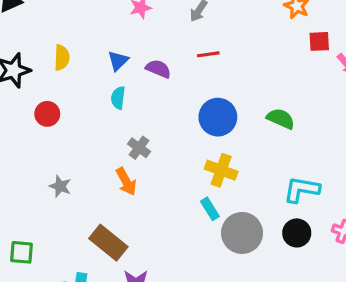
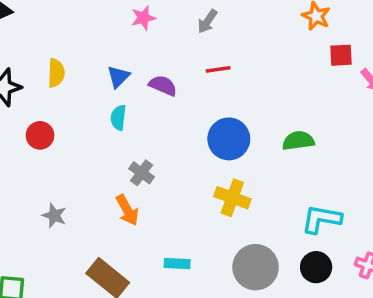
green semicircle: (281, 119) -> (298, 141), turned -32
cyan rectangle: (210, 209) -> (177, 264), moved, turned -55

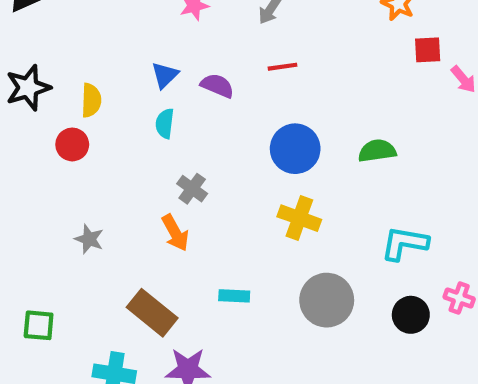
yellow semicircle: (56, 73) -> (91, 100), moved
black circle: (316, 267) -> (411, 315), moved

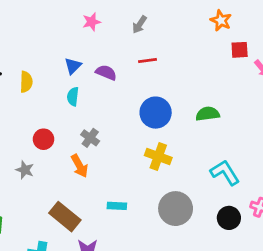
red circle: (72, 144) -> (44, 139), moved
cyan L-shape: (404, 243) -> (225, 173), turned 48

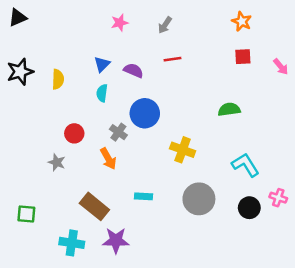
red square: (240, 50) -> (243, 57), moved
blue circle: (156, 113) -> (145, 113), moved

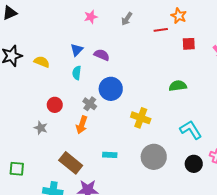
orange star: (242, 21) -> (179, 16), moved
red line: (172, 59) -> (161, 30), moved
yellow semicircle: (58, 79) -> (42, 62), turned -70
orange arrow: (108, 159) -> (82, 125), turned 48

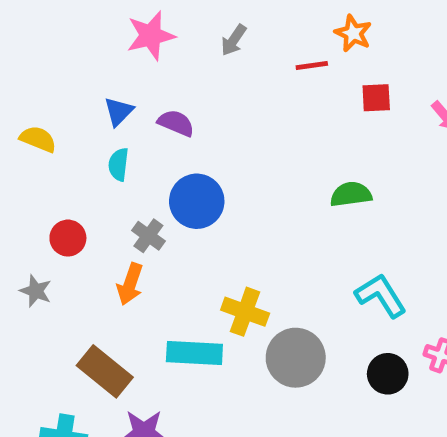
pink star: (91, 17) -> (151, 36), size x1.5
yellow cross: (141, 118) -> (245, 312), moved
cyan rectangle: (110, 155) -> (194, 353), size x1.6

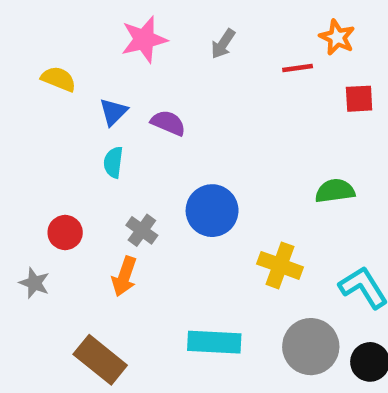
yellow semicircle: (38, 139) -> (59, 79), moved
blue circle: (197, 201) -> (212, 211), moved
yellow cross: (245, 312) -> (280, 265), moved
cyan rectangle: (194, 353) -> (214, 342), moved
gray circle: (296, 358) -> (311, 347), moved

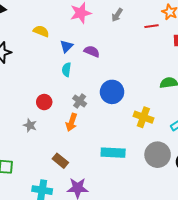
brown rectangle: (100, 360) -> (60, 161), size x0.7

